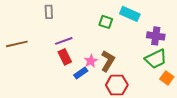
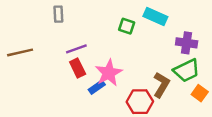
pink star: (91, 61) -> (109, 73), size x1.6
brown L-shape: (108, 61) -> (161, 85), moved

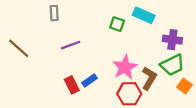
brown line: (20, 52) -> (19, 48), turned 55
red rectangle: (78, 68) -> (72, 85), moved
pink star: (109, 73) -> (125, 67), moved

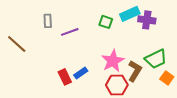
gray rectangle: (54, 13) -> (48, 21), moved
cyan rectangle: (144, 15) -> (130, 14), turned -48
purple cross: (172, 40) -> (147, 20), moved
purple line: (71, 45) -> (70, 32), moved

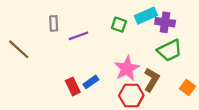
green trapezoid: (156, 59) -> (170, 50), moved

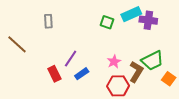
purple line: (78, 36) -> (71, 59), moved, turned -36
green trapezoid: (170, 50) -> (152, 61), moved
pink star: (127, 68) -> (114, 62), size x0.6
red rectangle: (73, 86) -> (54, 74), moved

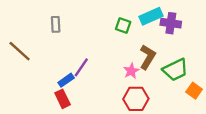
brown L-shape: (136, 72) -> (148, 57), moved
red rectangle: (54, 74) -> (63, 99), moved
blue rectangle: (82, 74) -> (66, 80), moved

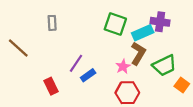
cyan rectangle: (151, 16) -> (143, 33), moved
green square: (123, 26) -> (115, 24), size x1.5
blue rectangle: (66, 80) -> (88, 75), moved
red rectangle: (63, 99) -> (51, 86), moved

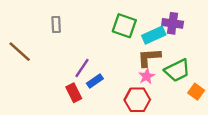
brown L-shape: (138, 53) -> (149, 57), turned -125
pink star: (123, 67) -> (147, 76), moved
red rectangle: (51, 86) -> (74, 93), moved

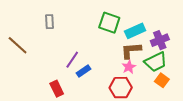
purple cross: (173, 23) -> (160, 40), moved, turned -30
orange square: (196, 92) -> (162, 80), moved
red rectangle: (74, 93) -> (57, 89), moved

